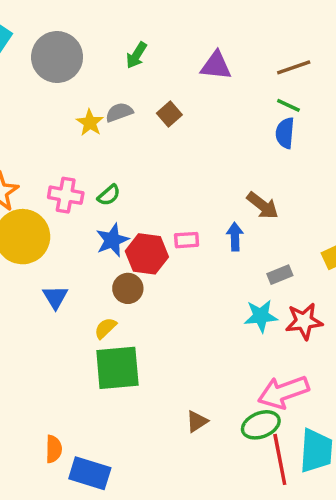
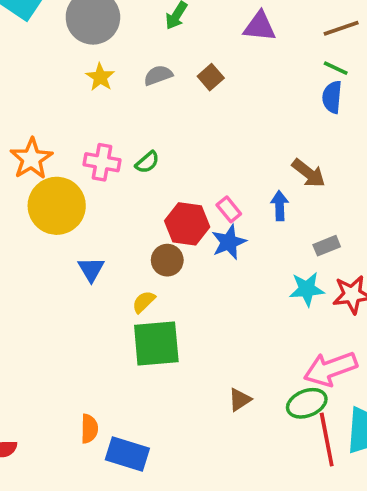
yellow star: (90, 123) -> (100, 77), moved
blue star: (112, 240) -> (229, 242), moved
pink rectangle: (187, 240) -> (229, 209), turned 55

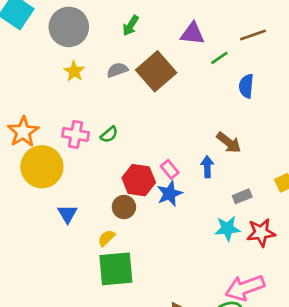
green line: (336, 68) -> (219, 58), moved, turned -60
brown square: (211, 77) -> (156, 71), size x2.0

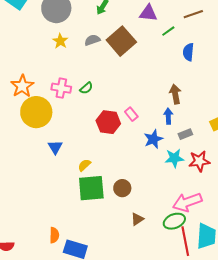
brown arrow: (229, 143) -> (175, 94), turned -138
blue arrow: (207, 167) -> (168, 116), moved
blue star: (170, 194) -> (153, 139), moved
brown circle: (124, 207) -> (122, 188), moved

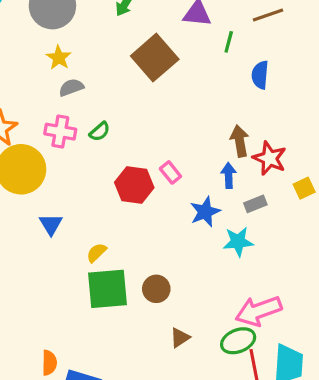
green line: (168, 31) -> (229, 42), turned -40
gray semicircle: (92, 40) -> (71, 87), moved
red star: (199, 161) -> (270, 158), moved, turned 30

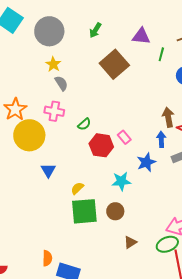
gray semicircle: (71, 87) -> (61, 83), turned 77
green semicircle: (100, 132) -> (84, 124), moved
cyan star: (238, 242) -> (121, 181), moved

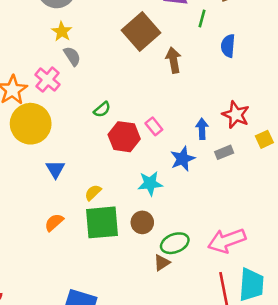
pink cross: (54, 111) -> (48, 80), moved, turned 30
brown arrow: (168, 117) -> (173, 60), moved
green ellipse: (167, 244) -> (175, 243), moved
orange semicircle: (47, 258) -> (54, 222), moved, turned -133

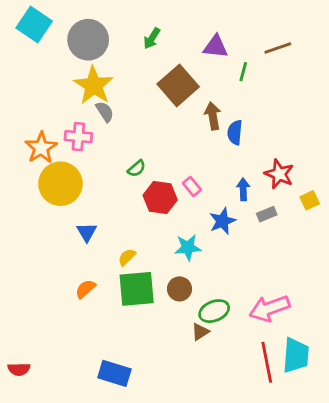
yellow star: (62, 32) -> (94, 85), size x1.8
blue semicircle: (228, 46) -> (235, 132), moved
pink cross: (48, 80) -> (78, 137), turned -35

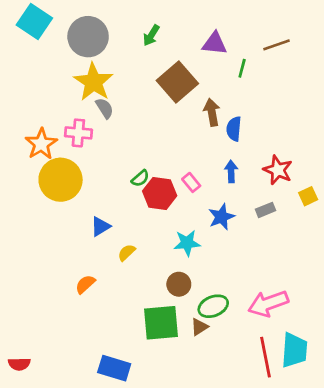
green semicircle: (137, 168) -> (140, 178), moved
blue arrow: (243, 189) -> (231, 171), moved
blue triangle: (87, 232) -> (100, 226), moved, turned 30
green square: (137, 289) -> (161, 323), moved

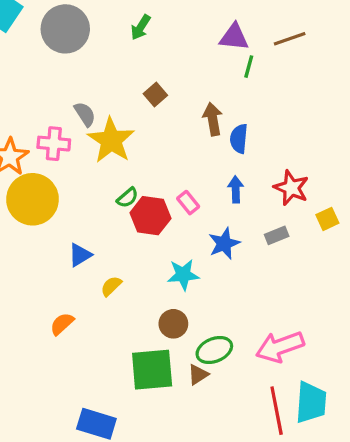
purple triangle: (215, 44) -> (234, 37), moved
yellow star: (94, 82) -> (111, 140), moved
brown square: (177, 82) -> (155, 94), moved, size x0.5

